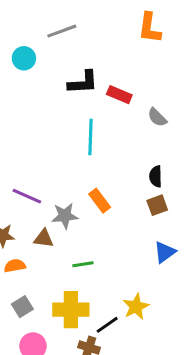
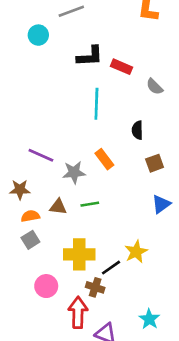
black semicircle: (156, 176) -> (137, 130), moved
brown triangle: (44, 238) -> (58, 207), moved
green line: (83, 264) -> (90, 204), moved
gray square: (22, 307) -> (30, 240), moved

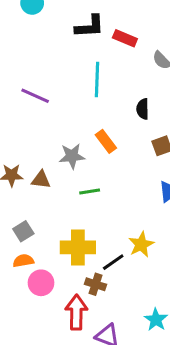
purple line: (41, 155) -> (35, 96), moved
brown triangle: (58, 207) -> (41, 180), moved
orange semicircle: (30, 216) -> (23, 261), moved

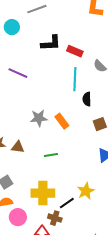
cyan line: (97, 79) -> (75, 79), moved
purple line: (35, 96) -> (18, 73), moved
gray star: (72, 156) -> (39, 118), moved

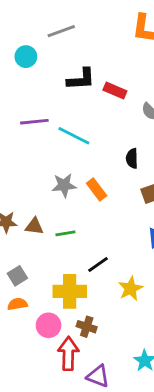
purple line: (18, 73) -> (34, 122), turned -30
cyan line: (75, 79) -> (74, 136), moved, turned -65
green line: (51, 155) -> (65, 233), moved
black line: (67, 203) -> (98, 264), moved
pink circle: (18, 217) -> (49, 325), moved

